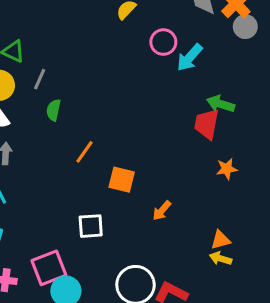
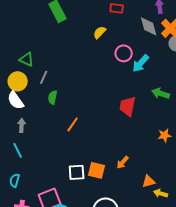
red trapezoid: (207, 124) -> (128, 106), moved
orange square: (122, 180) -> (97, 170), moved
orange triangle: (221, 240) -> (149, 181), moved

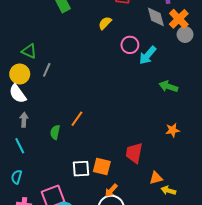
green semicircle: (53, 97) -> (55, 132), moved
red trapezoid: (128, 106) -> (134, 153), moved
orange arrow: (123, 162) -> (111, 190), moved

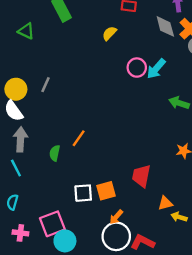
pink circle: (130, 45) -> (137, 68), moved
green triangle: (29, 51) -> (26, 31), moved
gray arrow: (24, 120) -> (20, 139), size x1.5
orange square: (102, 167) -> (106, 191), turned -30

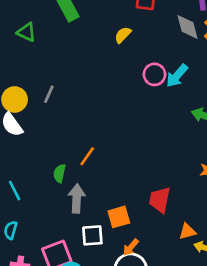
gray arrow: (20, 139) -> (77, 198), moved
white square: (83, 193) -> (92, 235), moved

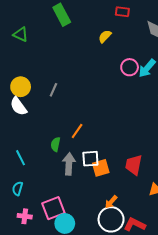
green triangle: (26, 32) -> (21, 34), moved
gray line: (49, 94) -> (53, 90), moved
orange square: (119, 217) -> (101, 168), moved
white square: (92, 235) -> (90, 159), moved

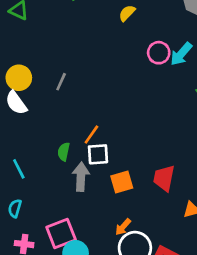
white square: (90, 159) -> (98, 154), moved
orange arrow: (111, 202) -> (123, 227), moved

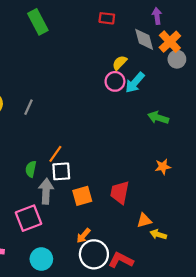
yellow semicircle: (127, 13) -> (120, 63), moved
pink square: (61, 233) -> (28, 218), moved

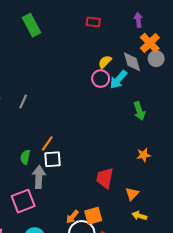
gray diamond: (144, 39) -> (132, 62), moved
green arrow: (158, 118) -> (139, 111), turned -126
orange square: (82, 196) -> (93, 216), moved
orange triangle: (144, 220) -> (132, 194), moved, turned -32

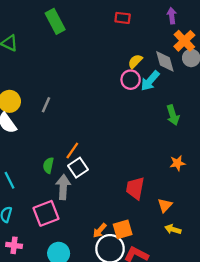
white square: (52, 159) -> (78, 168), turned -30

